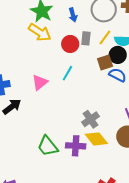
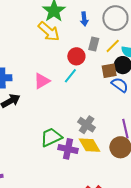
red circle: (70, 44) -> (76, 56), moved
gray cross: (90, 119) -> (87, 125), turned -30
green trapezoid: (48, 146) -> (51, 137), moved, turned 95

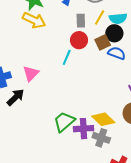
red circle: (76, 56) -> (79, 40), moved
pink triangle: (42, 81) -> (31, 73), moved
gray cross: (87, 125) -> (101, 138), moved

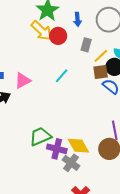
yellow line: (100, 17) -> (101, 56), moved
red circle: (79, 40) -> (58, 36), moved

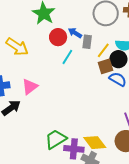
blue arrow: (78, 19) -> (75, 33), moved, turned 136
yellow arrow: (42, 31) -> (17, 47), moved
cyan line: (62, 76) -> (67, 57), moved

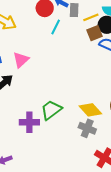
yellow line: (103, 50) -> (91, 17), turned 35
purple cross: (74, 149) -> (29, 122), moved

